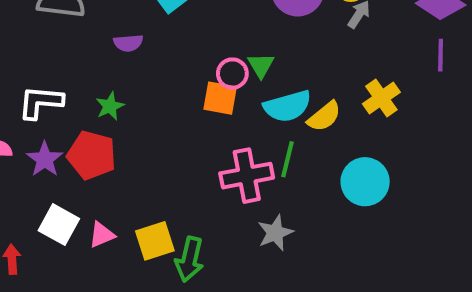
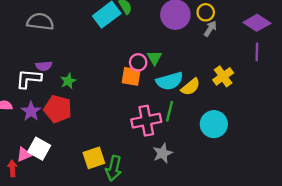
purple semicircle: (128, 43) -> (44, 66), moved
pink triangle: (102, 235) -> (24, 154), moved

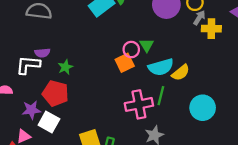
orange square: (131, 76) -> (125, 63), turned -36
yellow cross: (223, 76) -> (211, 29), moved, turned 36
purple star: (31, 111) -> (31, 110), moved, turned 30
white square: (39, 149) -> (49, 122), moved

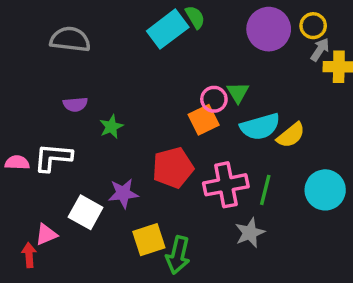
white L-shape: (28, 65) -> (53, 157), moved
red pentagon: (55, 93) -> (173, 168), moved, turned -30
green line: (161, 96) -> (265, 190), moved
purple star: (31, 110) -> (123, 193), moved

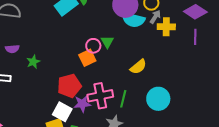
cyan semicircle: (260, 127) -> (133, 20), moved, turned 30
purple star: (123, 193) -> (82, 104), moved
white square: (86, 212) -> (62, 112), moved

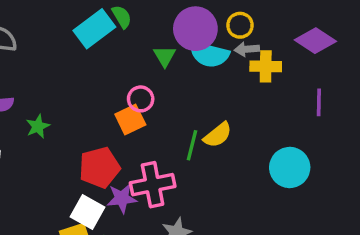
gray arrow: (155, 17) -> (247, 49), turned -128
purple line: (195, 37) -> (319, 102), moved
green triangle: (107, 42) -> (165, 56), moved
green line: (123, 99) -> (192, 145), moved
cyan circle: (158, 99) -> (290, 167), moved

